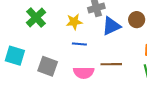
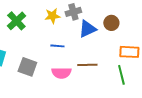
yellow star: (74, 22) -> (52, 16), moved

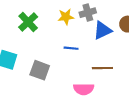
pink semicircle: (61, 73) -> (84, 89), moved

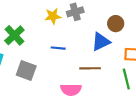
green cross: (28, 22) -> (14, 35), moved
blue triangle: (102, 30) -> (101, 42), moved

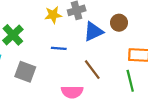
blue triangle: (101, 42) -> (93, 32), moved
brown line: (90, 68) -> (92, 70), turned 54

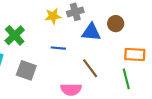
blue triangle: (93, 32) -> (91, 32), turned 30

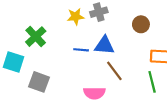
blue triangle: (91, 32) -> (104, 45), moved
gray square: (26, 70) -> (39, 82), moved

